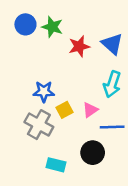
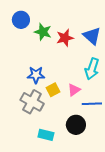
green star: (52, 27) -> (43, 32), moved

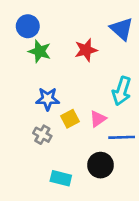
green star: (43, 32) -> (40, 51), moved
blue triangle: (92, 36) -> (122, 29), moved
gray cross: (32, 102) -> (42, 135), size x0.6

